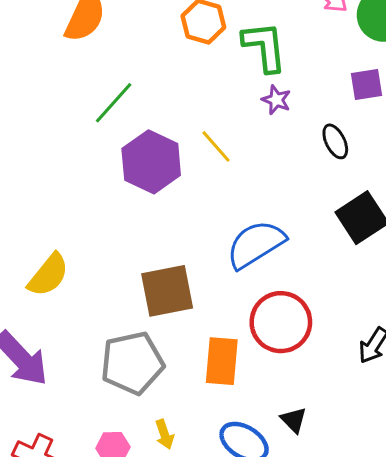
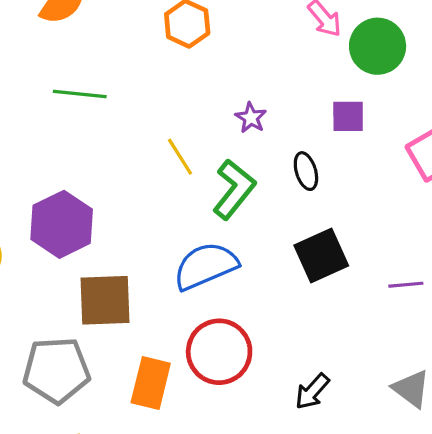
green L-shape: (264, 47) -> (234, 189), moved, turned 36
green line: (114, 103) -> (80, 94), turned 45
purple hexagon: (151, 162) -> (62, 224), moved

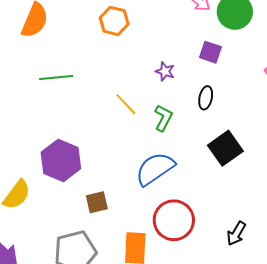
purple square: (348, 116) -> (210, 52), moved, turned 30
black ellipse: (306, 171) -> (206, 98), turned 40
green L-shape: (234, 189) -> (163, 118), size x0.7
brown square: (105, 300) -> (97, 202), size x0.6

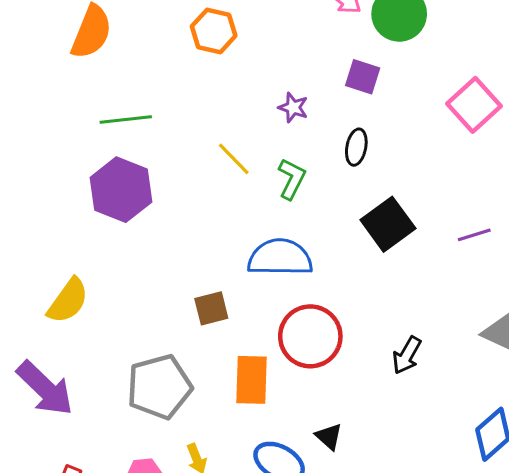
purple hexagon: (61, 160) -> (121, 190), moved
blue semicircle: (155, 169) -> (280, 258), turned 36
brown square: (97, 202) -> (211, 308), moved

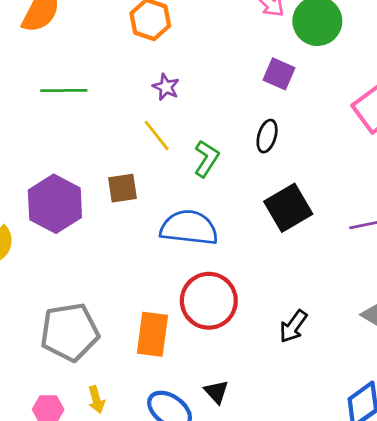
purple star: (293, 107) -> (166, 87), moved
purple hexagon: (121, 190) -> (55, 204), moved
brown square: (211, 308) -> (122, 188), moved

